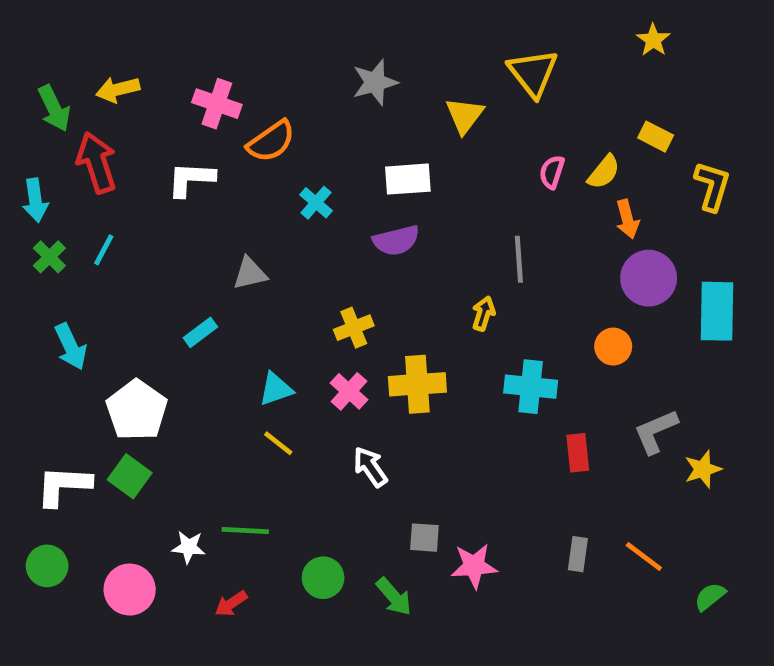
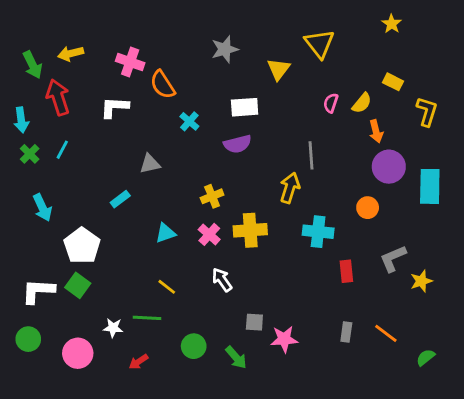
orange semicircle: (271, 141) -> (163, 85), turned 92
yellow arrow: (483, 314) -> (290, 188), size x1.5
yellow line: (278, 443) -> (167, 287), moved

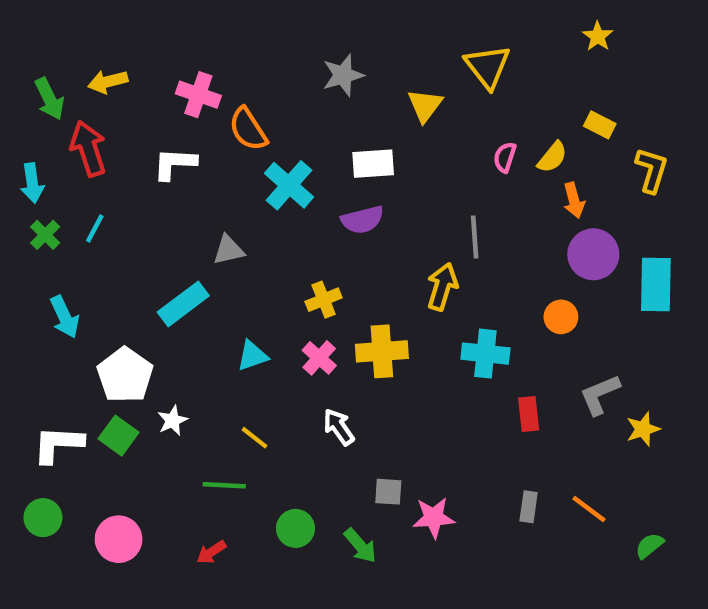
cyan cross: (189, 121) -> (289, 185), size x1.6
cyan rectangle: (120, 199) -> (183, 304), size x1.6
white star: (113, 328) -> (172, 420), moved, turned -30

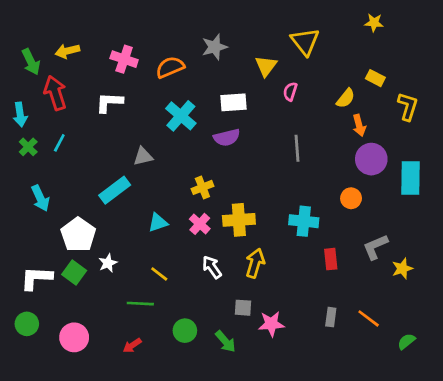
yellow star: (598, 36) -> (374, 23), turned -30
orange semicircle: (248, 129) -> (170, 67), moved, turned 100
pink semicircle: (505, 157) -> (290, 92), moved
yellow arrow: (442, 287) -> (255, 263), moved

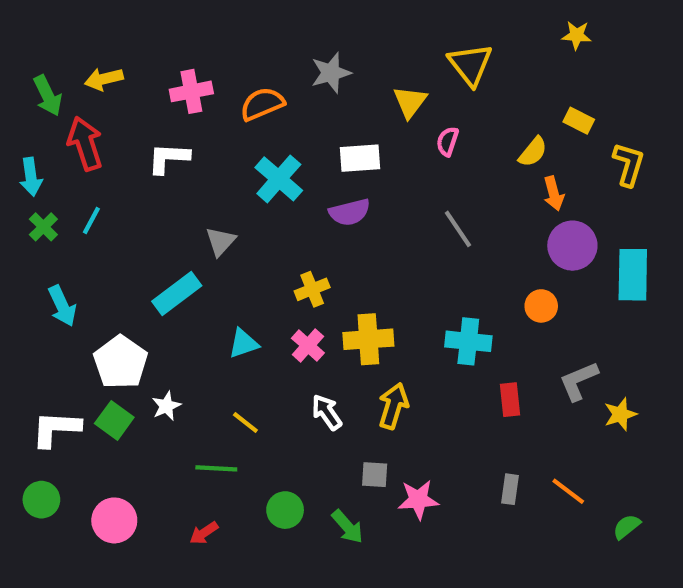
pink cross: (124, 59) -> (191, 91), turned -30
gray line: (297, 148) -> (458, 229), turned -30
gray triangle: (143, 156) -> (220, 241), turned -35

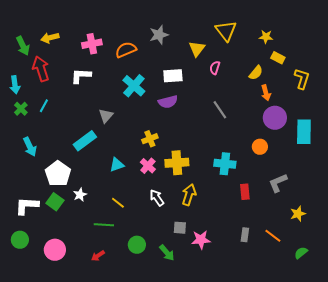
yellow star: (577, 35) -> (266, 37), moved
yellow star: (620, 414) -> (298, 214), moved

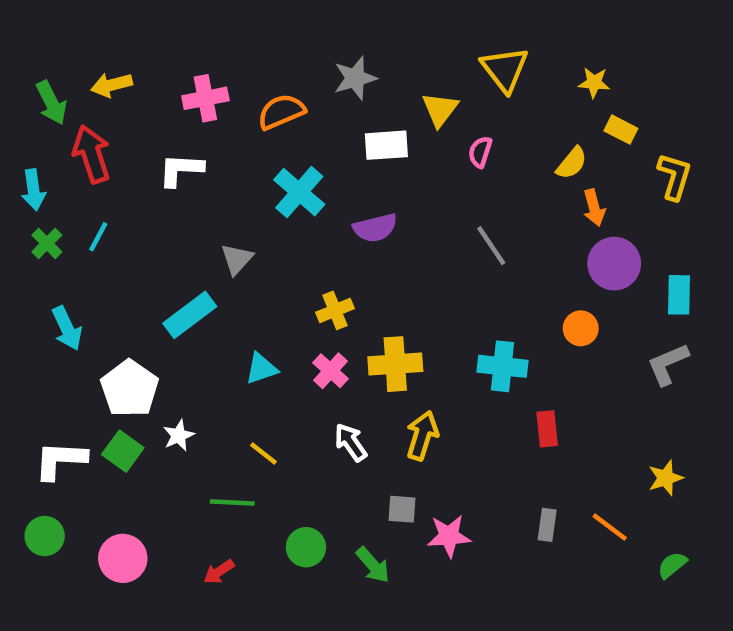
white rectangle: (173, 76) -> (386, 145), moved
cyan rectangle: (304, 132) -> (679, 295), size x0.7
gray L-shape: (278, 183) -> (668, 364), moved

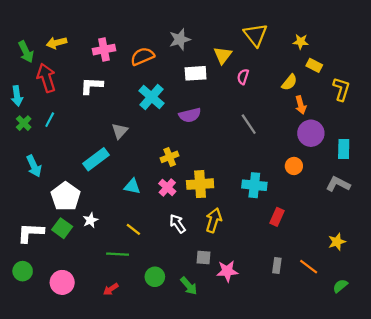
gray L-shape: (668, 364) -> (338, 184), turned 50
cyan triangle: (261, 369) -> (132, 186), turned 30
red rectangle: (547, 429) -> (277, 217), turned 30

